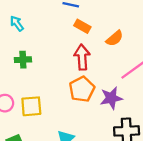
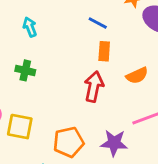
orange rectangle: (82, 26) -> (104, 51), turned 49
orange pentagon: (82, 89) -> (69, 142), moved

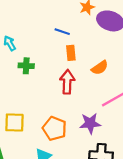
green cross: (25, 70) -> (26, 66), moved
orange pentagon: (69, 142) -> (55, 129), turned -30

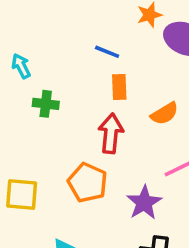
purple star: (90, 123) -> (144, 203), turned -30
orange pentagon: (55, 129) -> (88, 183), moved

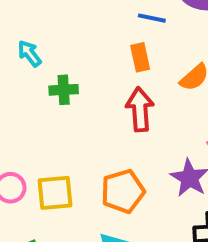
blue line: (107, 52) -> (152, 18), moved
orange pentagon: (88, 183) -> (123, 191), moved, turned -30

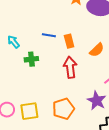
blue line: (152, 18) -> (49, 35), moved

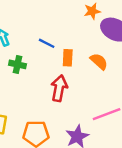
orange semicircle: (97, 50) -> (99, 61), moved, turned -112

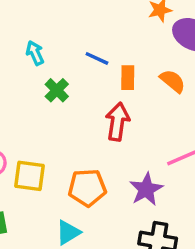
green cross: (17, 64) -> (57, 90), turned 35

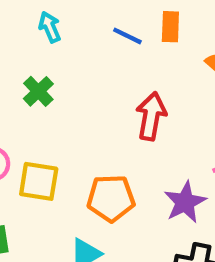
orange rectangle: (128, 78) -> (170, 27), moved
green cross: (57, 90) -> (38, 91), moved

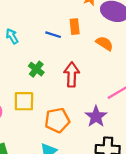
green cross: (38, 91) -> (36, 69), moved
yellow square: (39, 181) -> (24, 101), moved

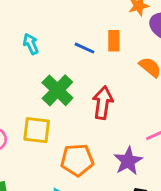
green cross: (36, 69) -> (57, 90), size x1.5

